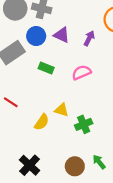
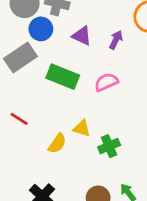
blue circle: (36, 36) -> (41, 29), moved
green rectangle: (46, 68) -> (63, 77), size x1.6

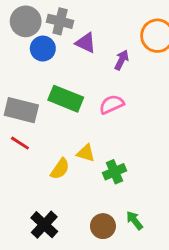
purple triangle: (82, 36) -> (86, 43), moved
gray rectangle: (20, 58) -> (21, 110), moved, turned 48

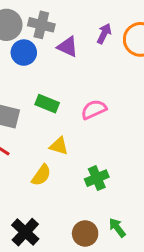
purple arrow: (122, 60) -> (104, 34), moved
green rectangle: (66, 99) -> (47, 104), size x0.7
yellow triangle: (86, 153) -> (59, 146), moved

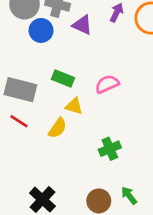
yellow triangle: (59, 146) -> (74, 106), moved
yellow semicircle: (41, 175) -> (58, 128), moved

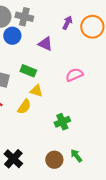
purple triangle: (82, 25) -> (45, 44), moved
pink semicircle: (107, 84) -> (74, 75), moved

